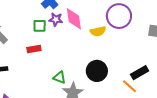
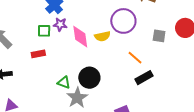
pink diamond: (74, 19) -> (80, 37), moved
black circle: (97, 71) -> (89, 78), moved
orange line: (129, 86) -> (135, 58), moved

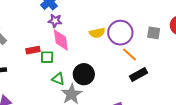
purple circle: (123, 21) -> (120, 33), moved
green square: (44, 31) -> (47, 57), moved
pink diamond: (80, 37) -> (61, 40), moved

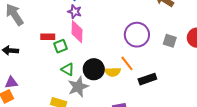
yellow semicircle: (97, 33) -> (113, 72), moved
orange line: (130, 55) -> (127, 63), moved
green square: (47, 57) -> (61, 46), turned -32

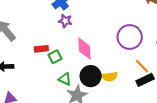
pink diamond: (77, 32) -> (84, 48), moved
orange line: (127, 63) -> (142, 66), moved

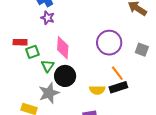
yellow semicircle: (110, 77) -> (97, 90), moved
green triangle: (65, 79) -> (48, 66), moved, turned 32

